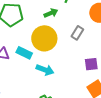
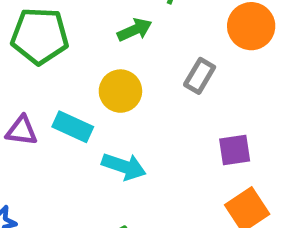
yellow circle: (44, 38) -> (120, 91), size x0.7

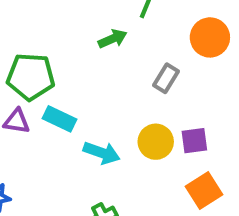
green pentagon: (40, 36) -> (31, 77), moved
yellow circle: (120, 91) -> (156, 142), moved

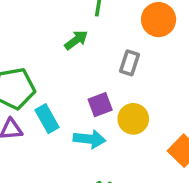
cyan rectangle: (59, 119) -> (47, 119), turned 48
purple square: (194, 141) -> (100, 105), moved

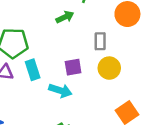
gray rectangle: (129, 63) -> (100, 41), turned -30
yellow circle: (133, 119) -> (109, 68), moved

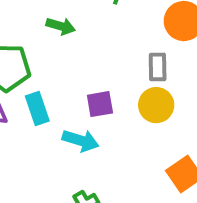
green arrow: (65, 17) -> (61, 26), moved, turned 42
gray rectangle: (100, 41) -> (158, 67), moved

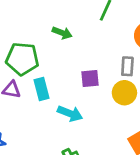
purple square: (100, 104) -> (90, 79), moved

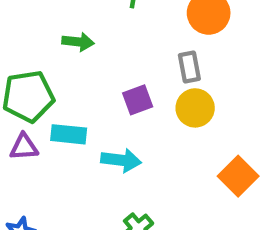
cyan rectangle: (41, 89) -> (69, 134), turned -55

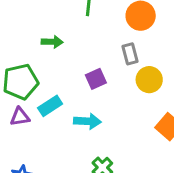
yellow circle: (195, 108) -> (149, 80), moved
cyan rectangle: (69, 134) -> (50, 106), turned -35

